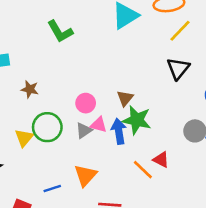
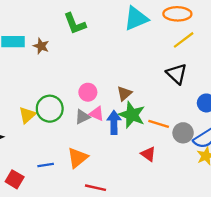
black triangle: (178, 68) -> (177, 74), turned -35
brown star: (30, 89) -> (41, 46), moved
orange line: (143, 170) -> (159, 124), moved, turned -36

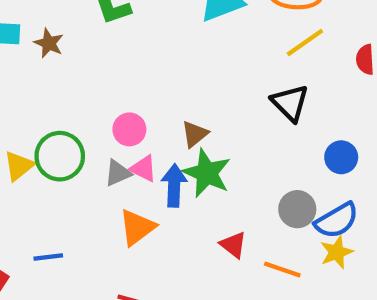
orange line: (159, 124) -> (282, 269), moved
orange triangle: (78, 158) -> (137, 227), moved

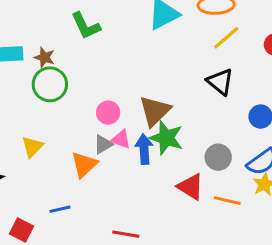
brown triangle: (195, 134) -> (155, 111), size x1.6
green circle: (60, 156) -> (50, 84), moved
gray circle: (297, 209) -> (218, 157), moved
orange triangle: (137, 227) -> (84, 165), moved
red triangle: (233, 245) -> (191, 187), size x1.4

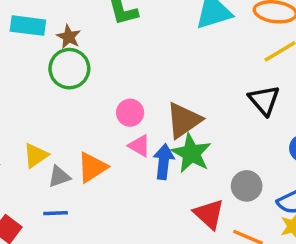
gray triangle: (103, 144) -> (59, 177), moved
yellow triangle: (32, 147) -> (36, 156), moved

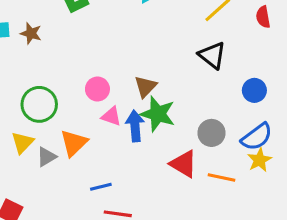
green circle: (69, 69) -> (39, 104), moved
brown triangle: (184, 120) -> (145, 87), size x0.7
blue line: (56, 213) -> (101, 187), moved

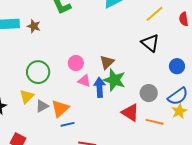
orange triangle: (74, 143) -> (60, 108), moved
blue line: (101, 187) -> (68, 124), moved

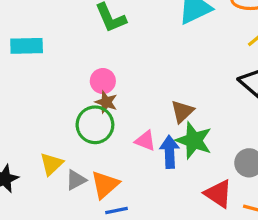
brown star: (34, 26) -> (106, 102), moved
pink circle: (76, 63) -> (103, 81), moved
green circle: (38, 72) -> (95, 125), moved

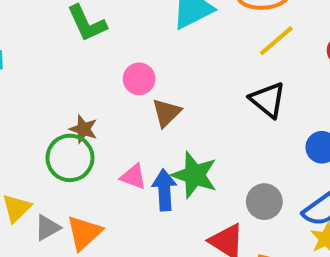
pink circle: (103, 81) -> (139, 79), moved
brown triangle: (182, 111) -> (166, 113), moved

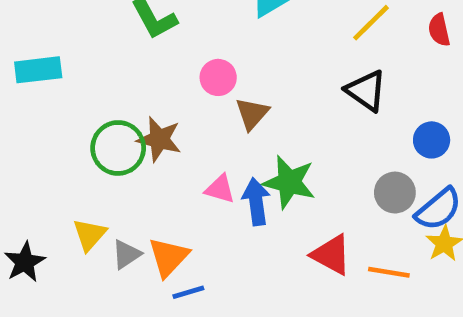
brown star: (83, 129) -> (159, 139), size x1.4
green circle: (70, 158) -> (118, 148), moved
gray circle: (264, 202) -> (395, 193), moved

